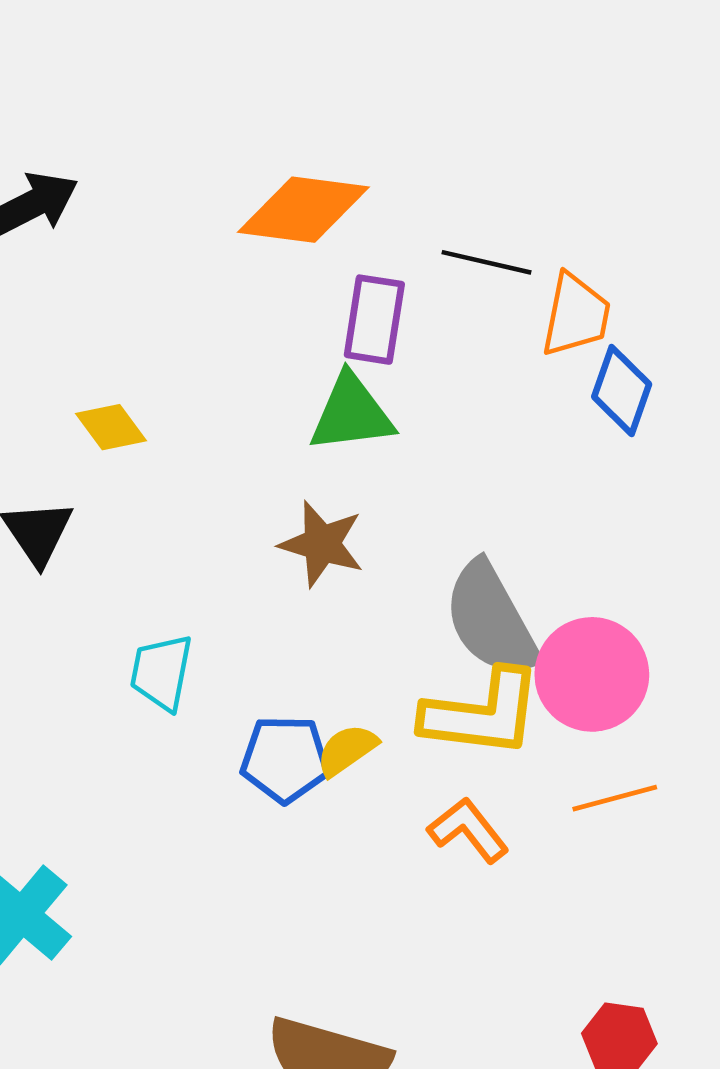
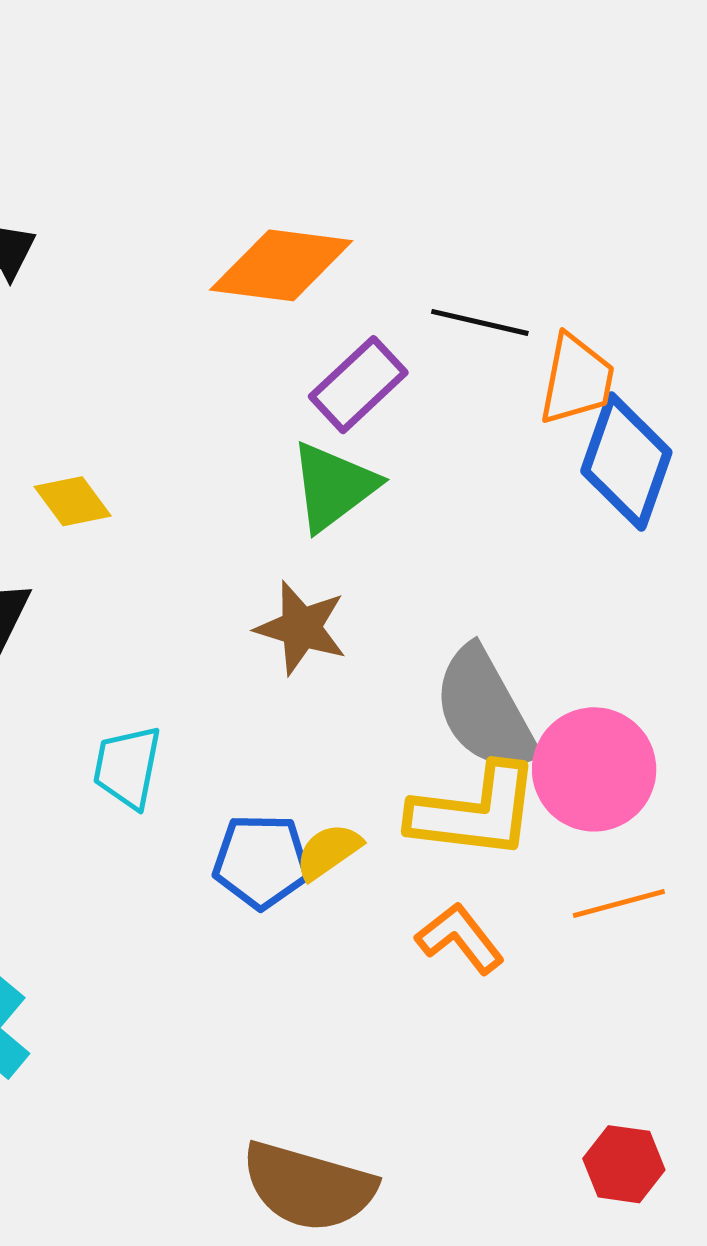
purple rectangle: (374, 320) -> (358, 385), turned 38
blue diamond: (622, 391) -> (626, 462), size x1.4
green triangle: (351, 413) -> (333, 486), turned -30

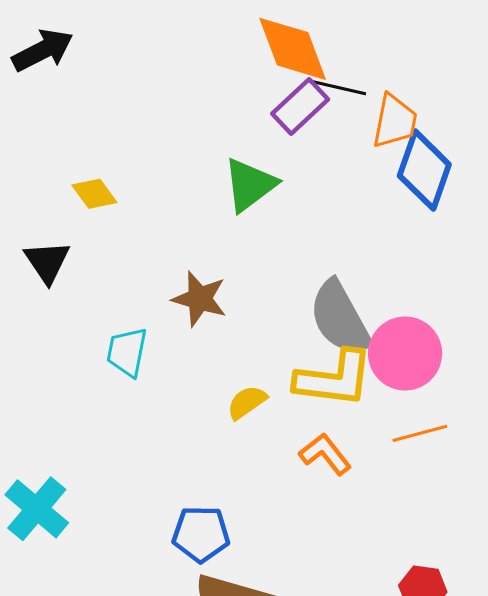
orange diamond: (281, 265) -> (293, 49), moved, turned 62
purple rectangle: (358, 385) -> (300, 106), moved
brown star: (301, 628) -> (199, 299), moved
blue pentagon: (261, 861) -> (201, 534), moved

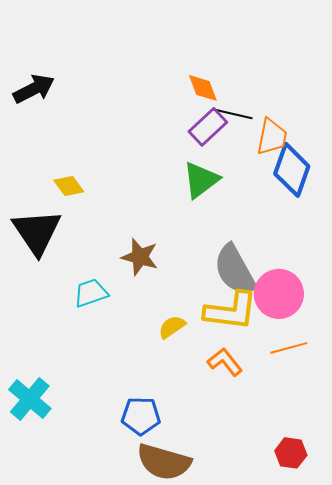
orange diamond: (293, 49) -> (203, 88), size x0.6
green triangle: (250, 185) -> (201, 180), moved
black triangle: (47, 262) -> (37, 232), size x1.6
cyan trapezoid: (127, 352) -> (91, 293), turned 60

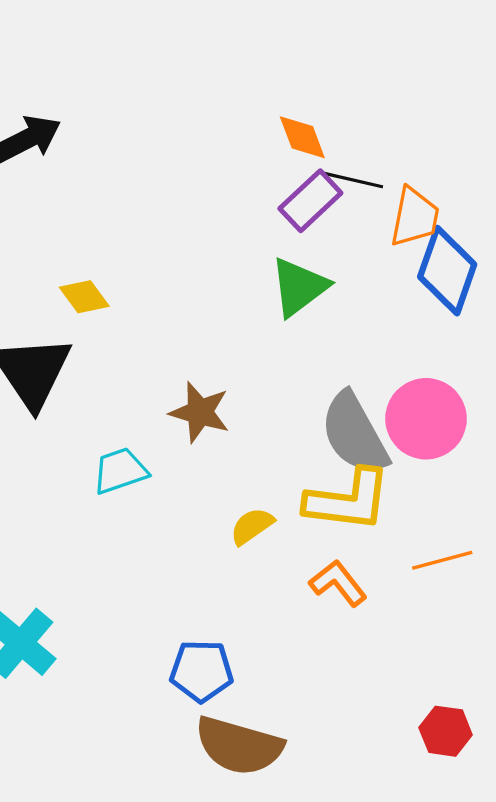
pink circle: (279, 294) -> (426, 419), moved

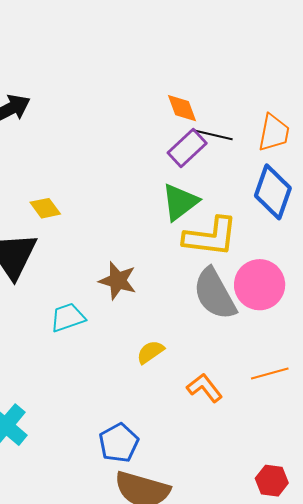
orange trapezoid: (415, 217) -> (274, 133), moved
yellow L-shape: (348, 500) -> (211, 237), moved
blue pentagon: (201, 671) -> (119, 443), turned -30

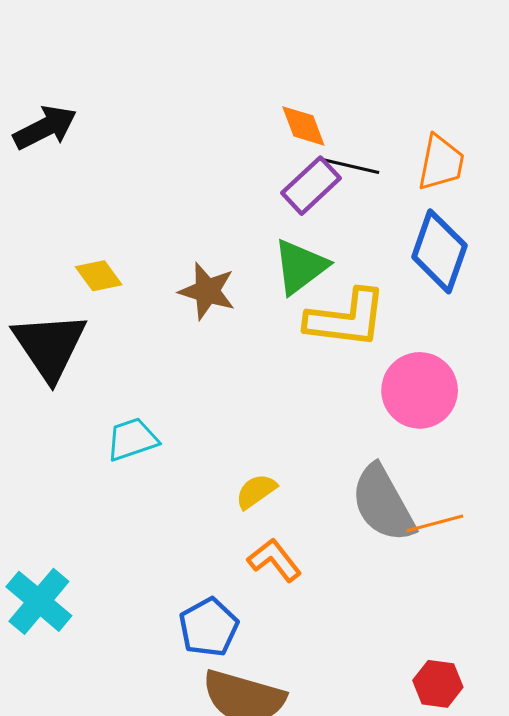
brown star: (118, 281) -> (207, 291), moved
gray semicircle: (215, 294) -> (383, 503), moved
orange L-shape: (204, 388) -> (274, 560), moved

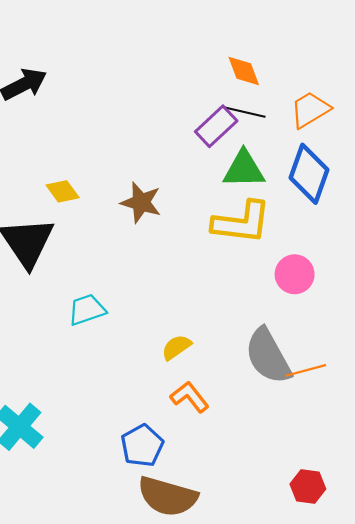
orange diamond: (303, 126) -> (244, 71), moved
orange trapezoid: (441, 163) -> (310, 110), turned -132
green triangle: (300, 267) -> (244, 169), moved, turned 36
pink circle: (420, 390) -> (295, 274), size x0.7

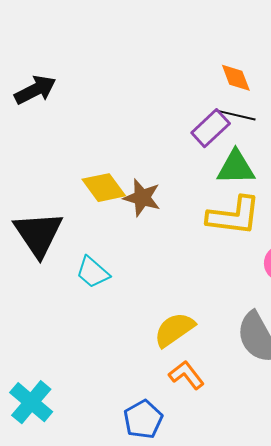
yellow diamond: (63, 191) -> (104, 188), moved, size x1.4
cyan trapezoid: (87, 310) -> (93, 272), moved, turned -120
yellow semicircle: (176, 347) -> (174, 330), size x1.5

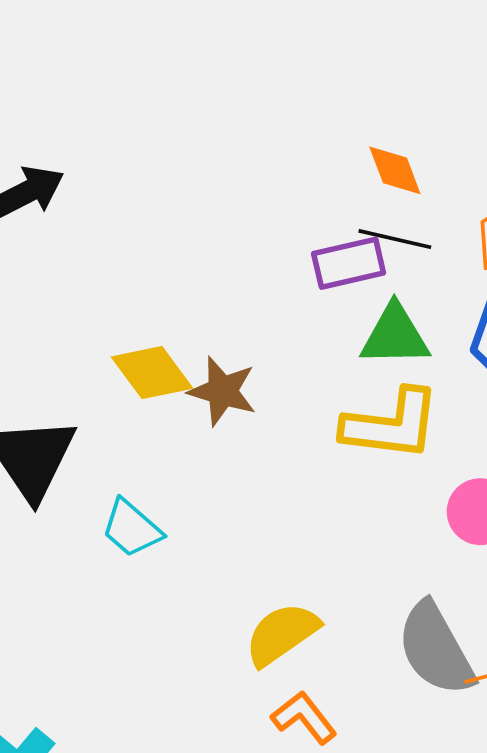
purple rectangle: (211, 128) -> (349, 263), turned 30

